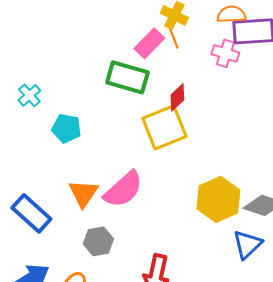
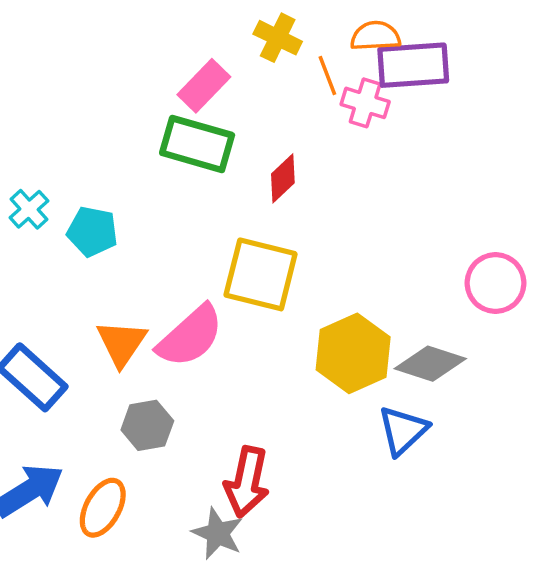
orange line: (173, 37) -> (327, 75), moved
pink rectangle: (149, 43) -> (204, 86), moved
cyan cross: (29, 95) -> (29, 209), moved
yellow square: (164, 127) -> (261, 274), moved, turned 36

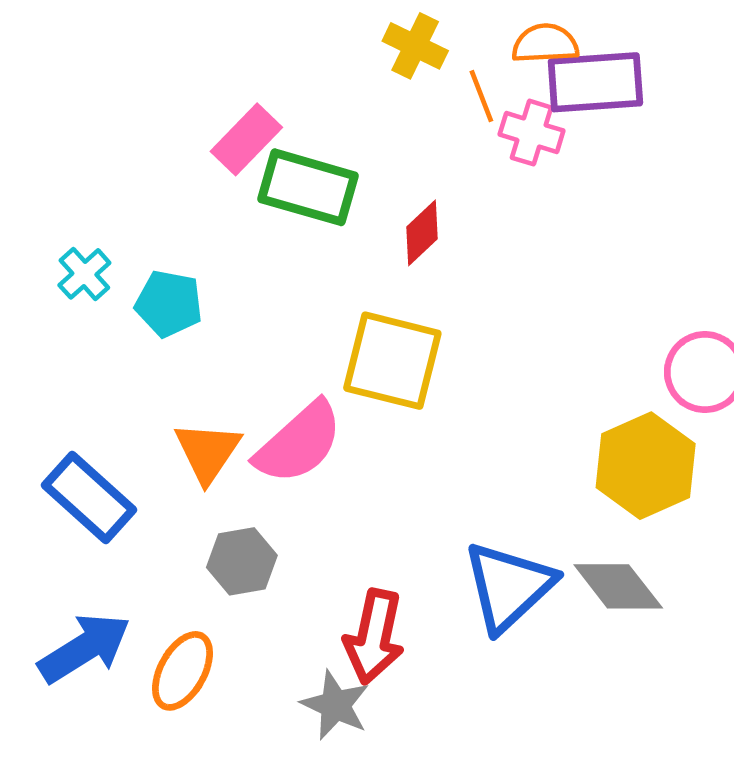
pink rectangle: (204, 86) -> (246, 139), moved
yellow hexagon: (353, 353) -> (646, 466), moved
gray diamond: (430, 364) -> (618, 586), moved, turned 34
blue triangle: (403, 431) -> (509, 586), moved, size x1.4

